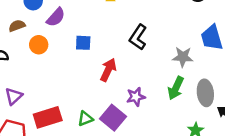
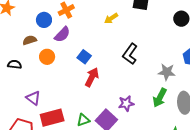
blue square: (83, 43) -> (84, 57), turned 32
red arrow: (108, 70) -> (92, 77), moved
purple triangle: (14, 96) -> (33, 98), moved, turned -42

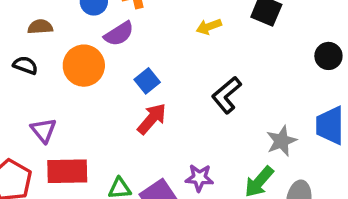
brown semicircle: (30, 40) -> (40, 27), moved
orange circle: (47, 57) -> (84, 66), size x1.5
gray star: (167, 72) -> (281, 141), turned 30

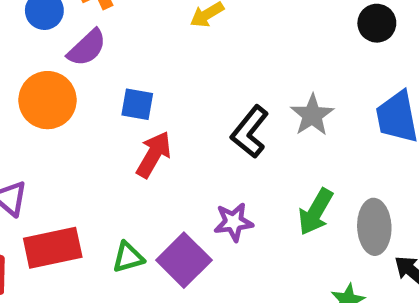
blue square: (147, 81) -> (137, 104), turned -30
black L-shape: (227, 95) -> (250, 132), moved
gray star: (281, 141) -> (312, 115), moved

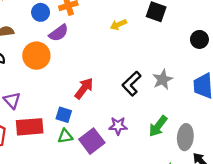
blue square: (137, 104) -> (64, 115), moved

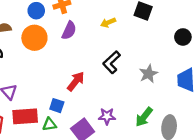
purple semicircle: (59, 33) -> (69, 30), moved, turned -30
orange circle: (36, 56) -> (34, 38), moved
black L-shape: (132, 84) -> (112, 62), moved
green triangle: (65, 136) -> (49, 124), moved

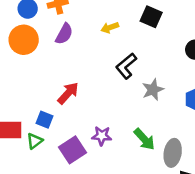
black L-shape: (112, 62) -> (126, 66), moved
green arrow: (144, 117) -> (144, 139), turned -84
green triangle: (49, 124) -> (35, 141), turned -32

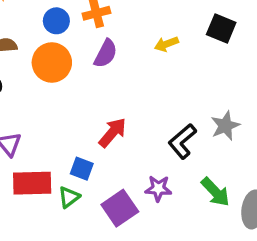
black L-shape: (126, 66) -> (182, 141), moved

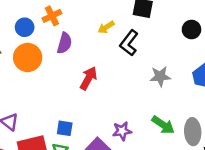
gray star: (225, 126) -> (160, 76), turned 30
red arrow: (112, 133) -> (88, 78), moved
black L-shape: (182, 141) -> (129, 43), moved

